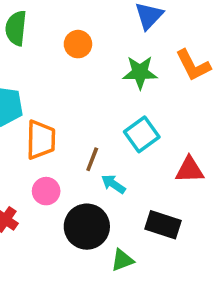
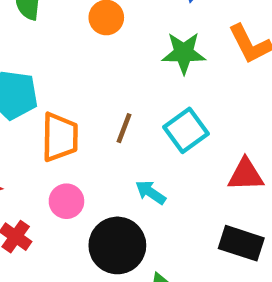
brown line: (92, 159) -> (124, 128), moved
black rectangle: (163, 225) -> (241, 243), moved

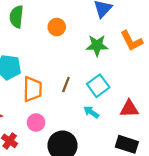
cyan arrow: (151, 192) -> (91, 112), moved

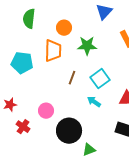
green star: (97, 45) -> (87, 46), moved
orange trapezoid: (33, 89) -> (53, 51), moved

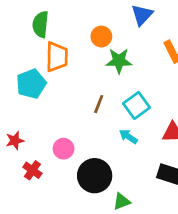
orange circle: (64, 28) -> (101, 37), moved
orange trapezoid: (53, 51) -> (57, 57), moved
cyan pentagon: (22, 63) -> (31, 84), turned -30

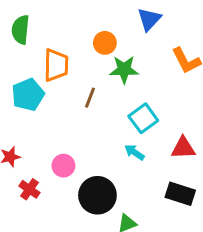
green semicircle: (41, 24) -> (21, 30), moved
brown line: (99, 104) -> (90, 98), moved

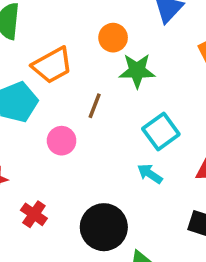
orange trapezoid: (56, 65) -> (52, 65), turned 60
pink circle: (63, 166) -> (62, 141), moved
red cross: (29, 189) -> (34, 214), moved

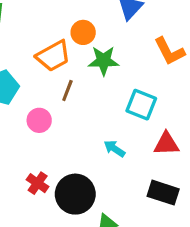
orange trapezoid: (52, 65) -> (53, 56), moved
cyan square: (161, 131) -> (141, 105), moved, turned -32
red cross: (34, 214) -> (38, 183), moved

